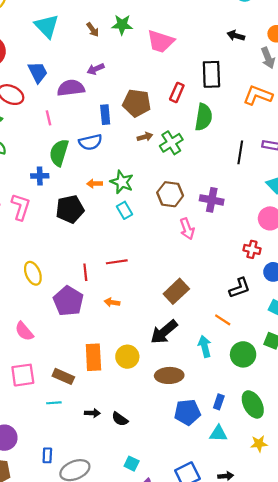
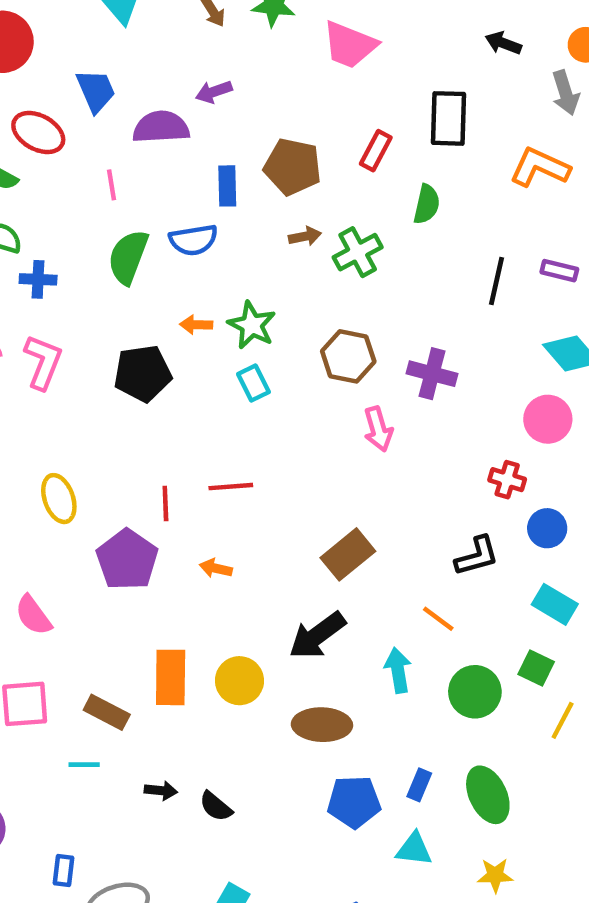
green semicircle: (204, 117) -> (427, 204), size x0.7
blue cross: (40, 176) -> (38, 279), moved

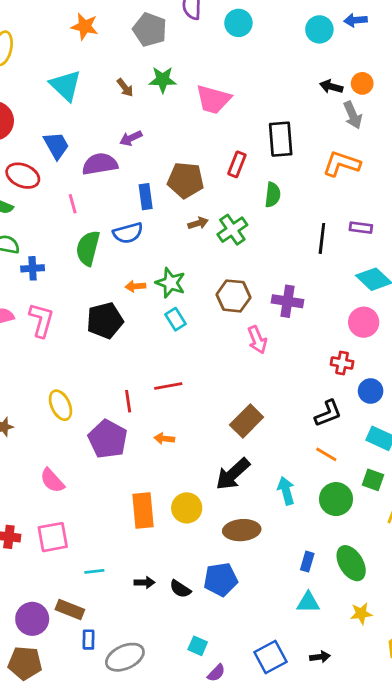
black arrow: (503, 43) -> (331, 87), moved
orange line: (438, 619) -> (326, 454), moved
brown rectangle: (107, 712) -> (70, 610), moved
blue pentagon: (354, 802) -> (221, 579), moved

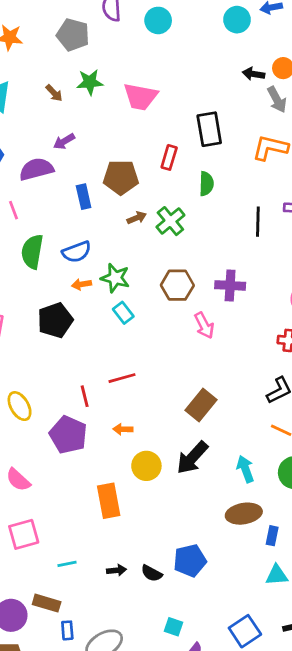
blue semicircle: (128, 233) -> (77, 252), moved
yellow circle: (187, 508) -> (146, 466), moved
brown ellipse: (242, 530) -> (244, 514), moved

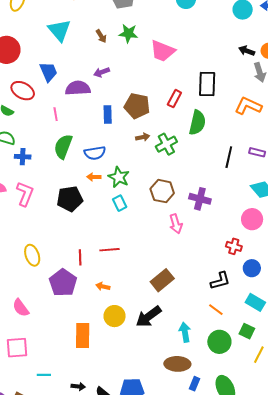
green semicircle: (206, 184) -> (197, 123), size x1.4

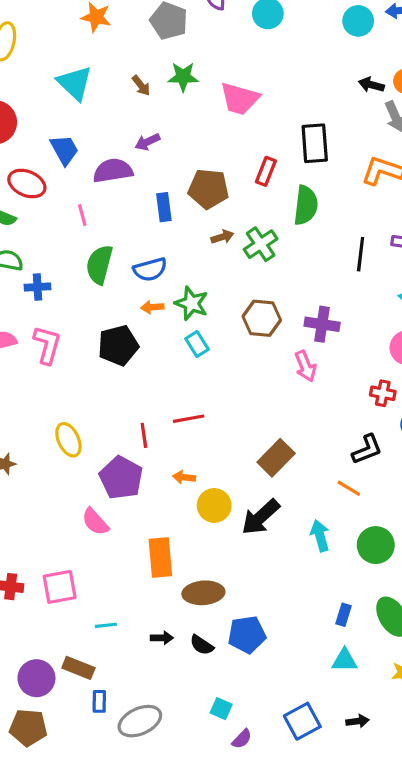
pink arrow: (176, 224) -> (305, 366), moved
pink semicircle: (21, 308) -> (95, 522), moved
orange line: (216, 310) -> (349, 488), moved
yellow circle: (115, 316) -> (214, 505), moved
brown ellipse: (177, 364) -> (203, 593), moved

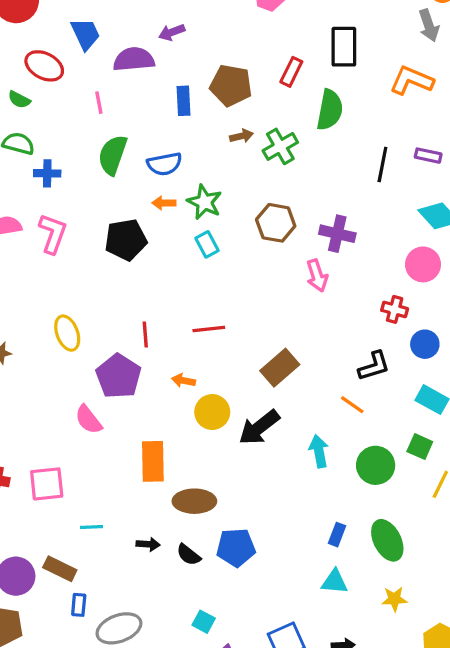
red line: (189, 419) -> (209, 329), moved

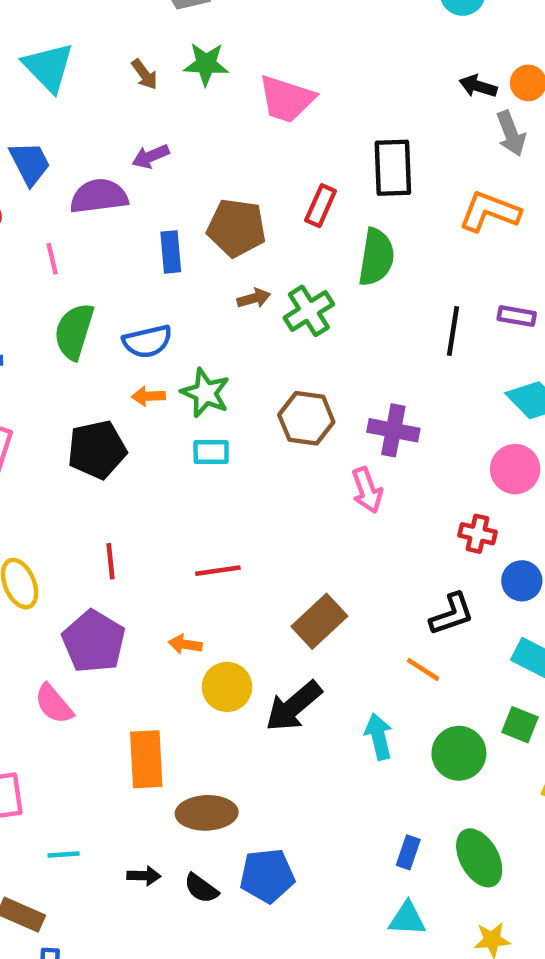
cyan rectangle: (207, 244) -> (211, 452), turned -60
red line: (145, 334) -> (110, 561), moved

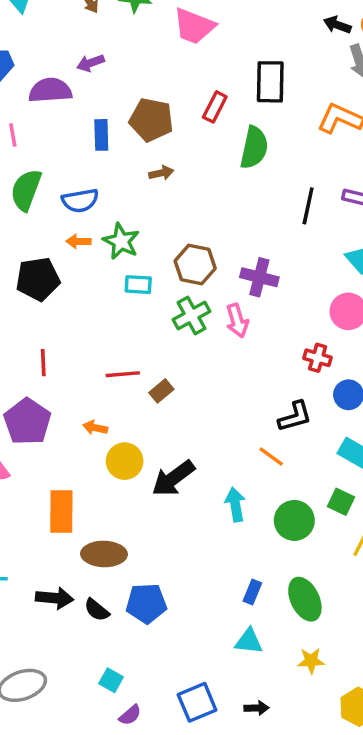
green cross: (309, 311) -> (191, 316), moved
cyan rectangle: (211, 452) -> (138, 285), moved
brown rectangle: (319, 621) -> (161, 391), moved, size x0.6
black arrow: (144, 876) -> (55, 598), size x1.5

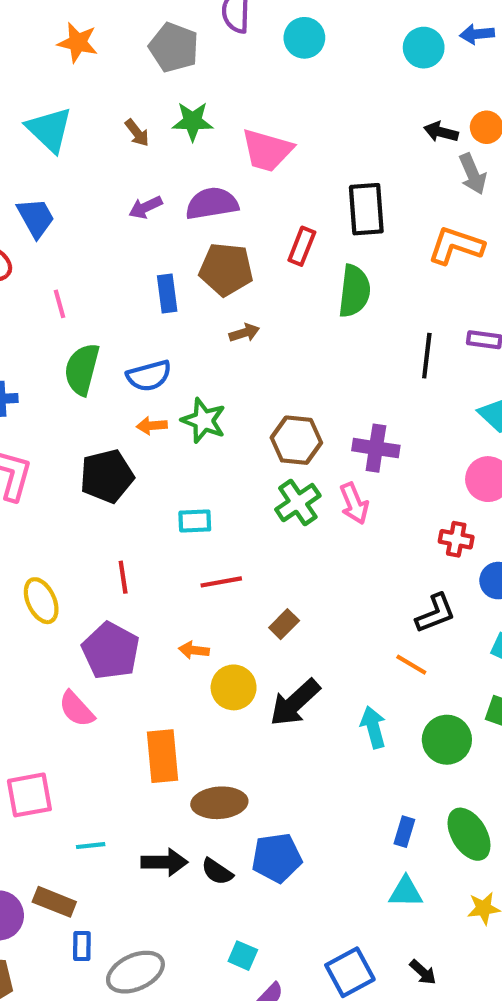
purple semicircle: (50, 90) -> (212, 203), moved
cyan rectangle: (138, 285) -> (195, 521), moved
brown rectangle: (161, 391) -> (284, 624), moved
black arrow: (256, 708) -> (423, 972), turned 50

